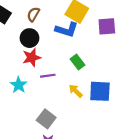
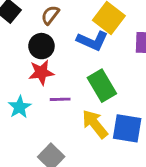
green rectangle: (77, 62) -> (102, 86), size x1.5
yellow arrow: (76, 91) -> (95, 124), size x1.5

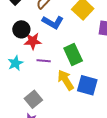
blue L-shape: (92, 41) -> (53, 22), moved
black circle: (41, 46) -> (21, 29), moved

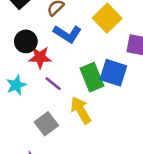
purple line: (44, 61) -> (53, 84), turned 32
blue square: (87, 85) -> (113, 73), moved
gray square: (33, 99) -> (46, 124), moved

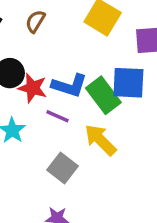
blue L-shape: (67, 34) -> (69, 85), moved
red star: (40, 57) -> (33, 88), turned 30

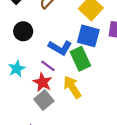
blue square: (128, 83) -> (88, 36), moved
red star: (33, 88) -> (43, 82), moved

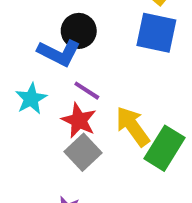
black circle: (23, 31) -> (79, 31), moved
blue L-shape: (60, 48) -> (59, 53), moved
green rectangle: (80, 59) -> (165, 148), moved, turned 60

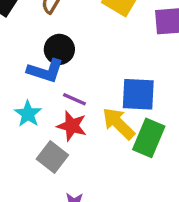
blue square: (156, 33) -> (138, 94), moved
gray square: (83, 152) -> (52, 157), moved

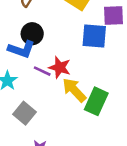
blue square: (138, 94) -> (94, 36), moved
red star: (72, 126) -> (60, 67), moved

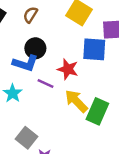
red star: (60, 67) -> (68, 69), moved
gray square: (24, 113) -> (27, 138), moved

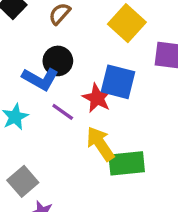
blue square: (94, 49) -> (118, 82), moved
green rectangle: (97, 111) -> (127, 163), turned 50

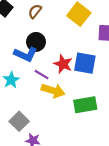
blue square: (118, 82) -> (85, 63), moved
yellow arrow: (100, 144) -> (53, 91), moved, turned 145

